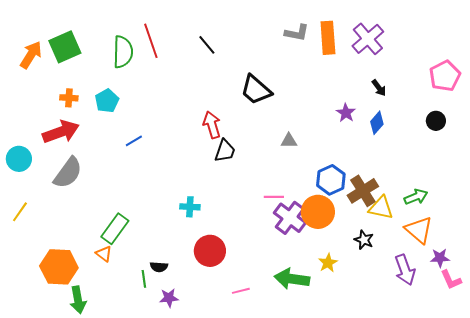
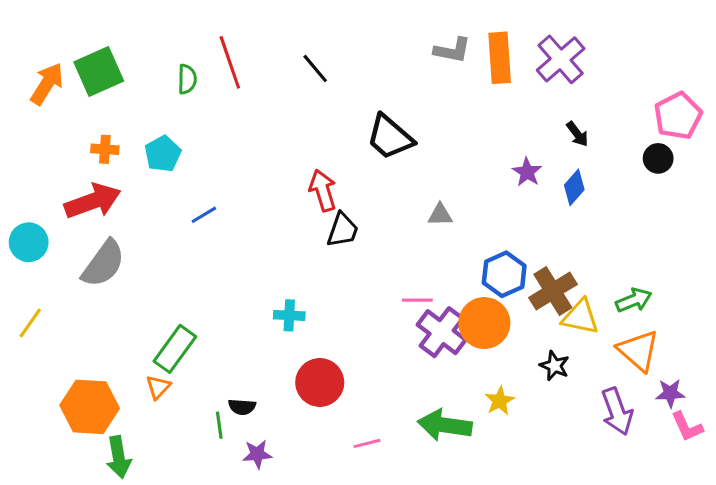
green semicircle: (123, 52) -> (187, 79), size x0.6
black circle: (436, 121) -> (658, 158), moved
orange triangle: (104, 254) -> (158, 387), turned 36

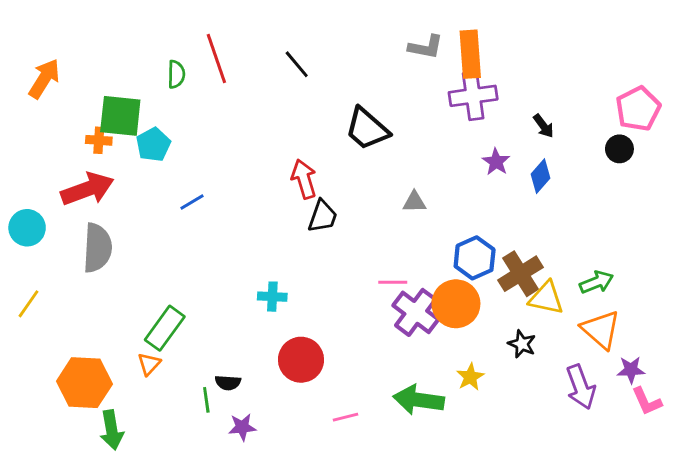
purple cross: (561, 59) -> (473, 96), moved, turned 33
green square: (99, 72) -> (120, 116), moved, turned 30
gray semicircle: (103, 264) -> (97, 248), turned -33

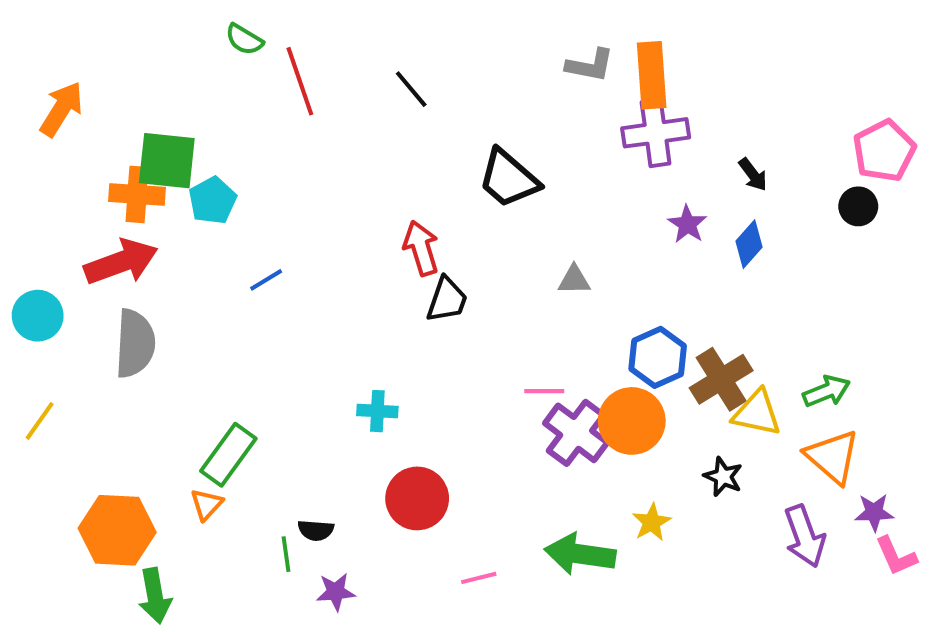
green semicircle: (176, 74) -> (244, 39), moved, turned 120
orange cross: (99, 140) -> (137, 194), size x1.5

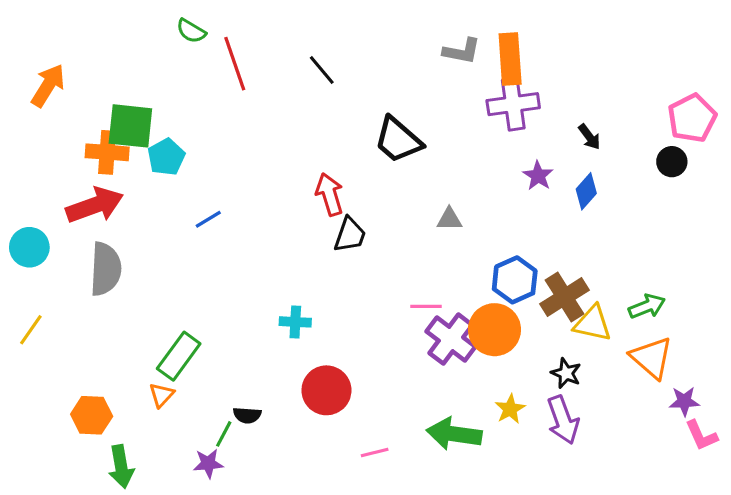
orange hexagon: (117, 530) -> (92, 415), size x0.7
purple arrow: (805, 536) -> (563, 420), moved
green line: (286, 554) -> (224, 434), turned 36
purple star: (336, 592) -> (208, 463), moved

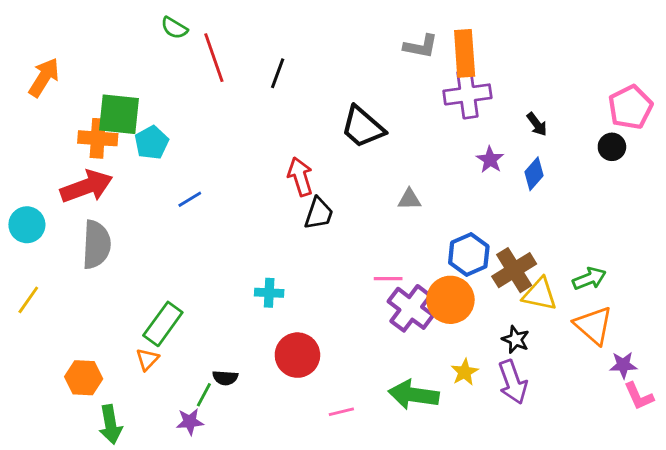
black line: (322, 70) -> (278, 73), moved, turned 60

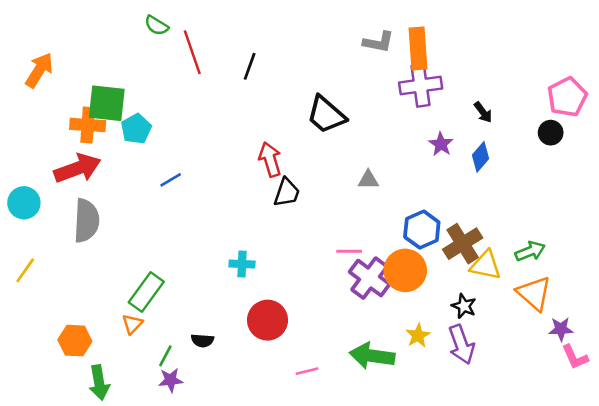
green line: (204, 395) -> (165, 356), moved

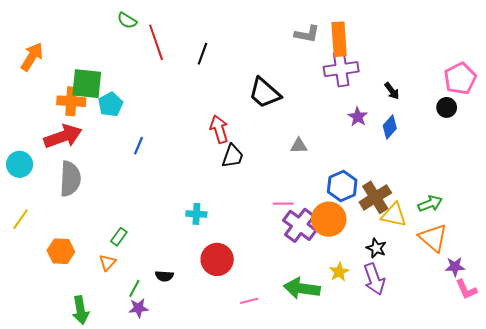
blue line: (171, 180) -> (138, 146), turned -36
green rectangle: (146, 292) -> (119, 237), size x0.6
orange hexagon: (75, 341) -> (61, 251), moved

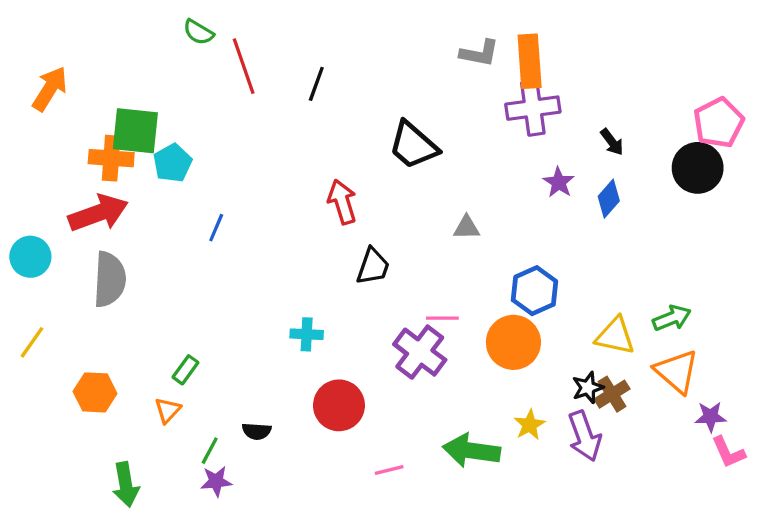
black circle: (447, 107) -> (698, 168), size x1.6
black trapezoid: (233, 156) -> (373, 266), moved
brown cross: (375, 197) -> (612, 394), moved, size x0.7
purple cross: (300, 225) -> (420, 352), moved
black star: (376, 248) -> (588, 388), turned 30

